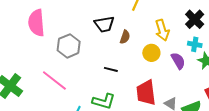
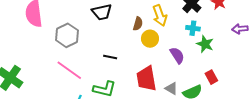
brown semicircle: (125, 37) -> (138, 24), moved
purple semicircle: (178, 61) -> (177, 55), moved
pink line: (54, 80) -> (69, 70), moved

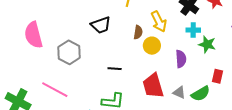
purple semicircle: (177, 55) -> (181, 59), turned 36
pink line: (69, 70) -> (55, 90), moved
red rectangle: (211, 77) -> (217, 76), turned 48

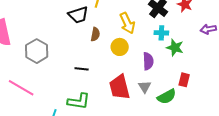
black trapezoid: (101, 25) -> (78, 15), moved
brown semicircle: (138, 32) -> (95, 34), moved
gray triangle: (179, 92) -> (145, 87), moved, turned 32

